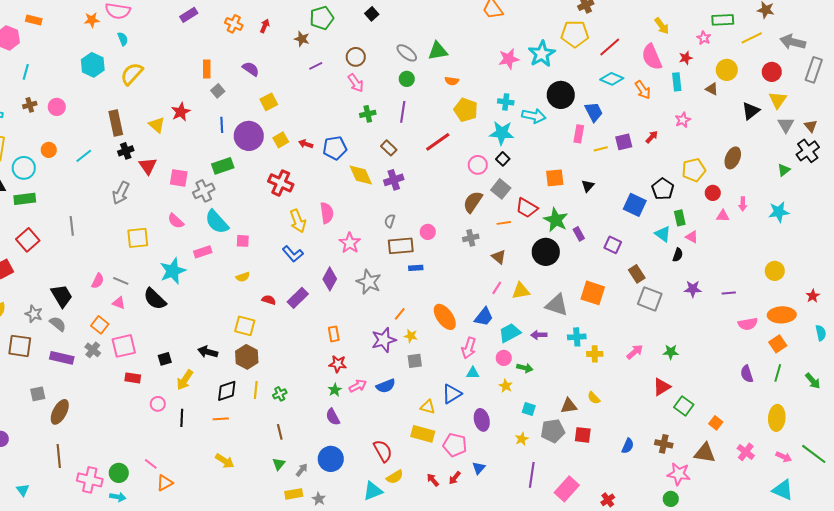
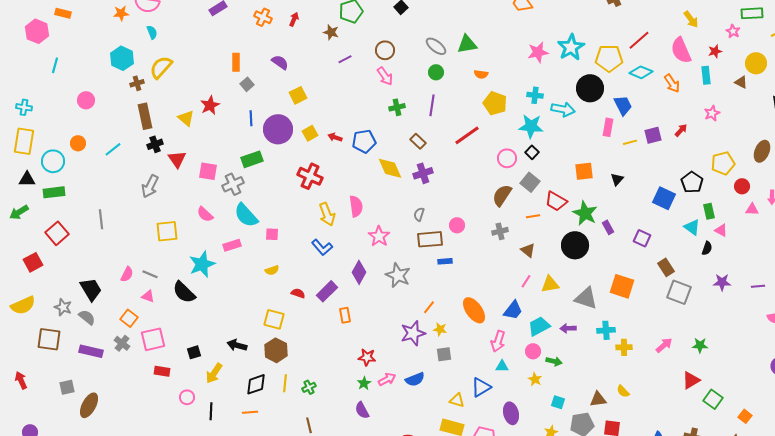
yellow pentagon: (575, 34) -> (609, 58), moved
brown cross: (30, 105) -> (137, 83), moved
orange rectangle: (334, 334) -> (345, 315), moved

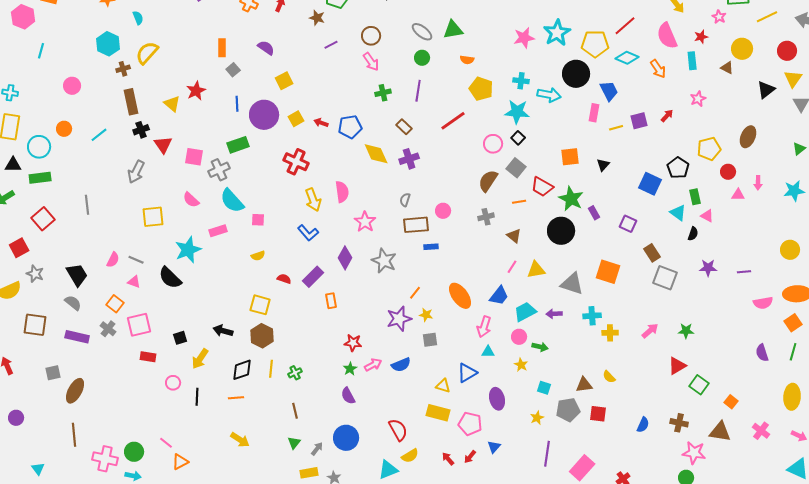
gray star: (63, 307) -> (35, 274), moved

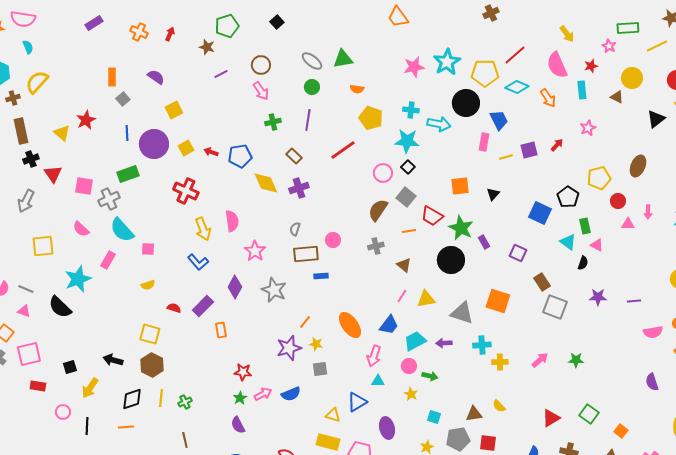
pink rectangle: (218, 231) -> (108, 260), turned -42
red triangle: (677, 366) -> (551, 418), moved

